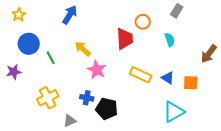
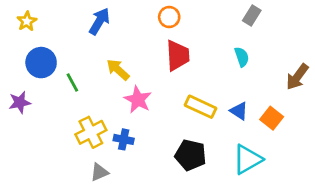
orange circle: (143, 22) -> (169, 17), moved
orange square: (191, 83) -> (272, 118), turned 35
yellow cross: (48, 98) -> (91, 132), moved
black pentagon: (107, 109) -> (191, 155), moved

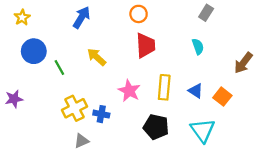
pink star: (138, 100) -> (129, 91), moved
purple star: (20, 102) -> (14, 99), moved
yellow rectangle: (200, 107) -> (164, 87), turned 70
cyan triangle: (247, 159) -> (203, 130), turned -36

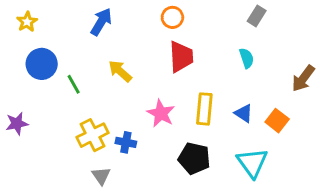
gray triangle: (81, 141) -> (101, 176), turned -42

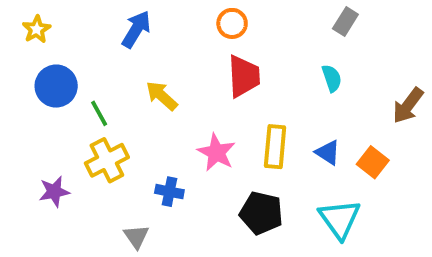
purple star: (17, 123) -> (54, 192), moved
yellow cross: (92, 135) -> (107, 160), moved

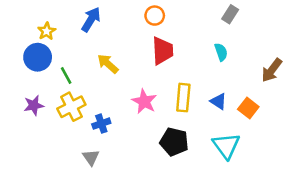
yellow star: (37, 29) -> (47, 31), moved
purple star: (54, 192) -> (34, 105), moved
blue cross: (169, 192) -> (101, 124), moved, turned -30

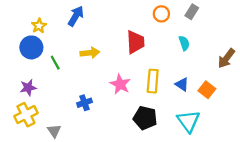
orange circle: (155, 16) -> (161, 14), moved
yellow arrow: (108, 64) -> (90, 53), turned 132
yellow cross: (71, 107) -> (26, 115), moved
gray triangle: (91, 157) -> (54, 131), moved

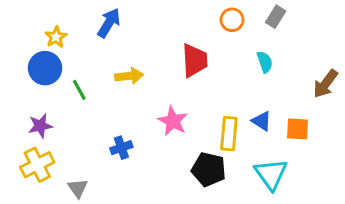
yellow rectangle: (153, 81) -> (229, 134), moved
orange square: (207, 90) -> (297, 129), turned -35

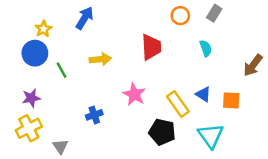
yellow rectangle: (229, 134) -> (178, 104), turned -40

